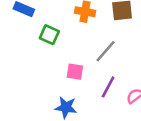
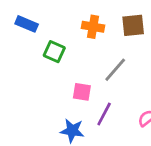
purple line: (108, 87) -> (104, 114), moved

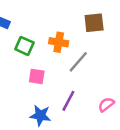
orange cross: (93, 27) -> (59, 42), moved
pink square: (82, 92) -> (37, 76), moved

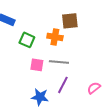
brown square: (94, 23) -> (70, 21), moved
gray line: (78, 62) -> (59, 62), moved, turned 54

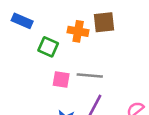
orange cross: (55, 37) -> (78, 31), moved

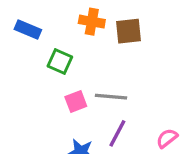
orange cross: (78, 31) -> (92, 22), moved
pink square: (61, 79) -> (76, 101), turned -30

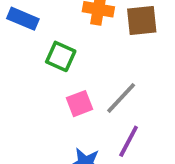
gray line: (111, 97) -> (121, 98), turned -52

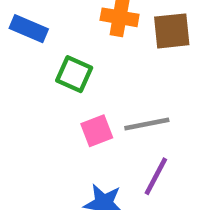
gray line: (121, 98) -> (147, 124), turned 36

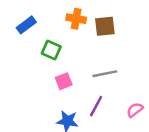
blue rectangle: (29, 29) -> (26, 25), turned -60
gray line: (147, 124) -> (105, 74), moved

